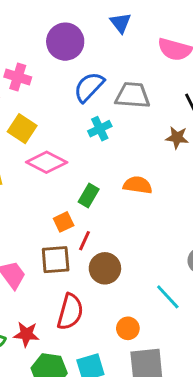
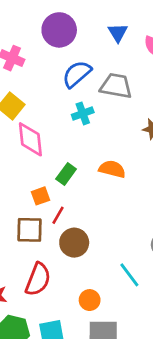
blue triangle: (121, 23) -> (118, 33), moved
pink diamond: (47, 162) -> (30, 139), turned 51

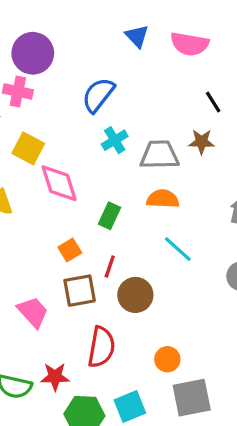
purple circle: (59, 30) -> (33, 53), moved
gray trapezoid: (116, 86) -> (159, 155), moved
orange square: (41, 196) -> (70, 250), moved
cyan line: (129, 275) -> (178, 249), moved

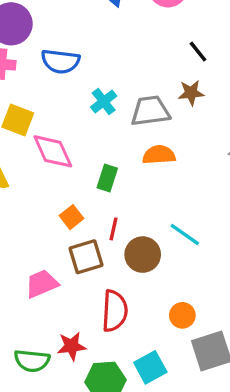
blue semicircle: (98, 95) -> (60, 61), moved, turned -114
cyan line: (178, 249) -> (185, 235), moved
pink trapezoid: (33, 312) -> (42, 284), turned -64

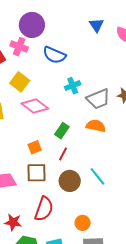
gray trapezoid: (150, 111) -> (98, 99), turned 150
pink diamond: (53, 151) -> (35, 106), turned -44
red line: (114, 229) -> (63, 154), moved

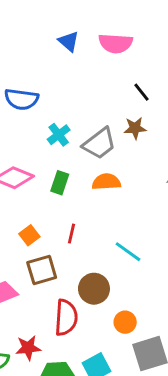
green rectangle: (62, 131) -> (60, 183), moved
brown circle: (70, 181) -> (94, 289), moved

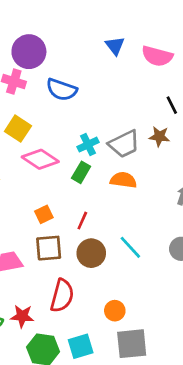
cyan cross: (59, 135) -> (88, 145), moved
brown circle: (94, 289) -> (91, 253), moved

